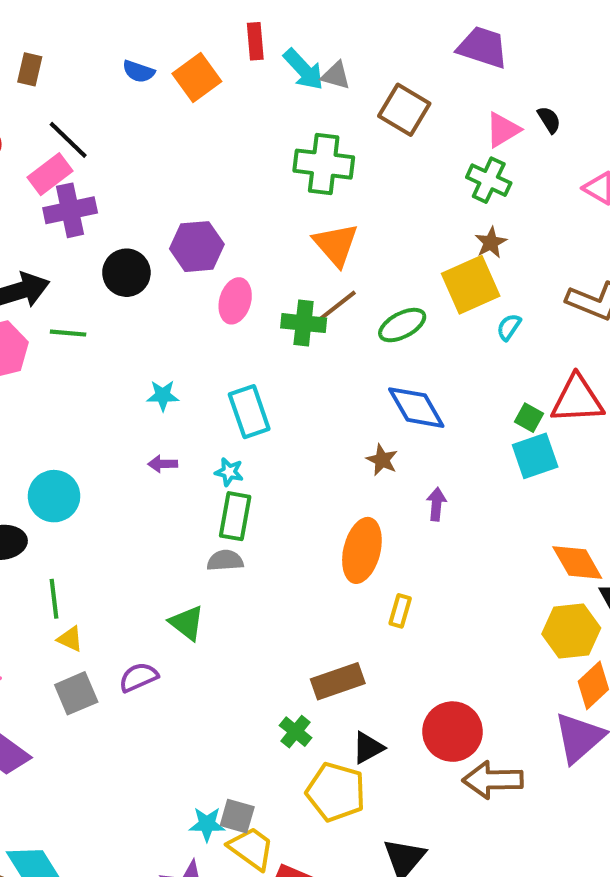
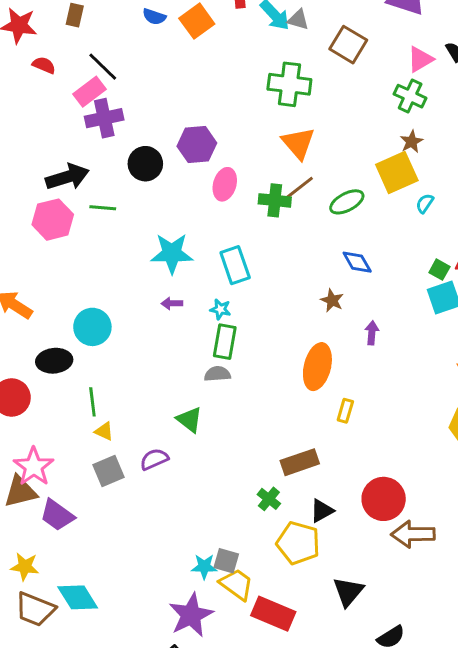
cyan star: (163, 395) -> (172, 253), size x1.8
blue diamond: (416, 408) -> (357, 262), size x0.7

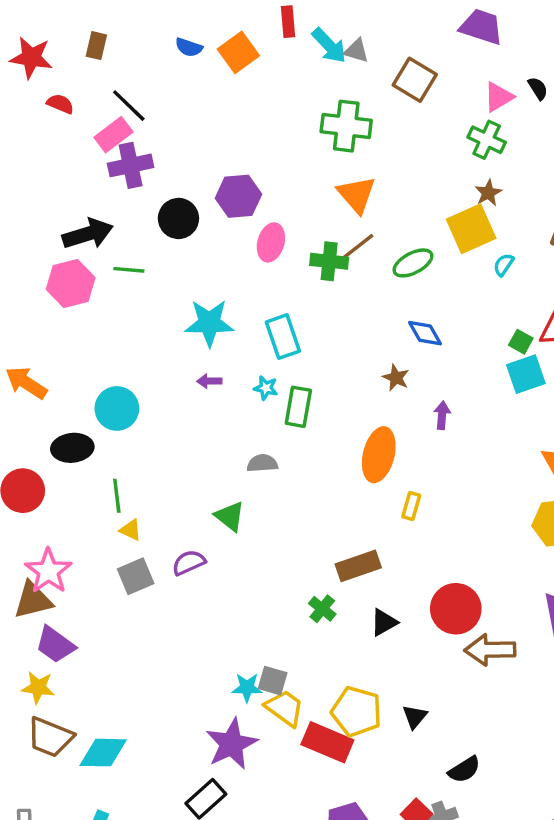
green rectangle: (225, 342) -> (298, 407), moved
purple trapezoid: (57, 515) -> (55, 645), moved
yellow pentagon: (298, 543) -> (356, 711), moved
black triangle: (348, 592) -> (415, 717), size x0.7
cyan diamond: (78, 597) -> (103, 753), moved, turned -57

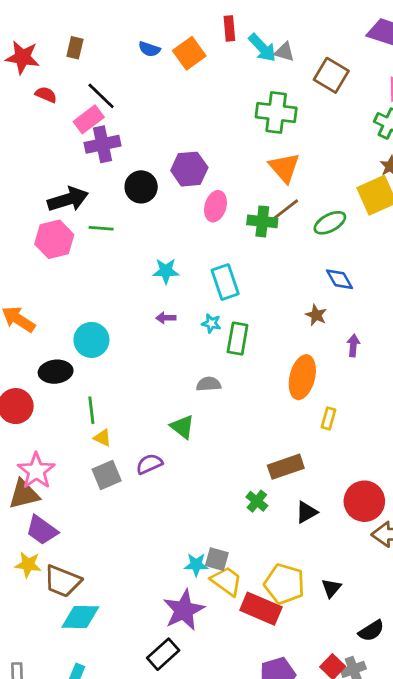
cyan star: (209, 323) -> (166, 271), size x0.7
brown trapezoid: (50, 737) -> (62, 581), moved

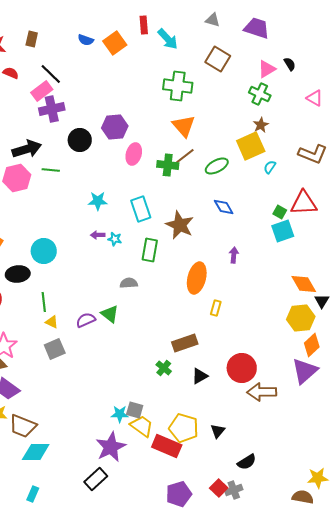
gray triangle: (284, 52) -> (213, 20), moved
brown star: (316, 315) -> (180, 225), moved, size x1.8
cyan star: (211, 323) -> (115, 239), moved
purple semicircle: (149, 464) -> (86, 320), moved

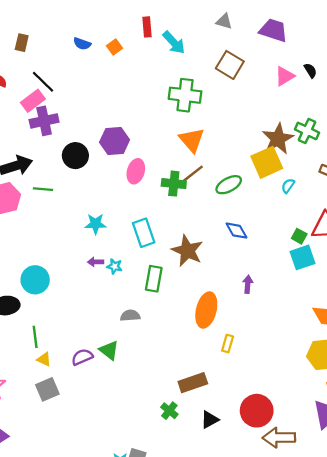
orange square: (115, 43) -> (115, 47), size x0.6
green cross: (260, 94) -> (307, 131), moved
brown star: (261, 125) -> (278, 139), size x1.8

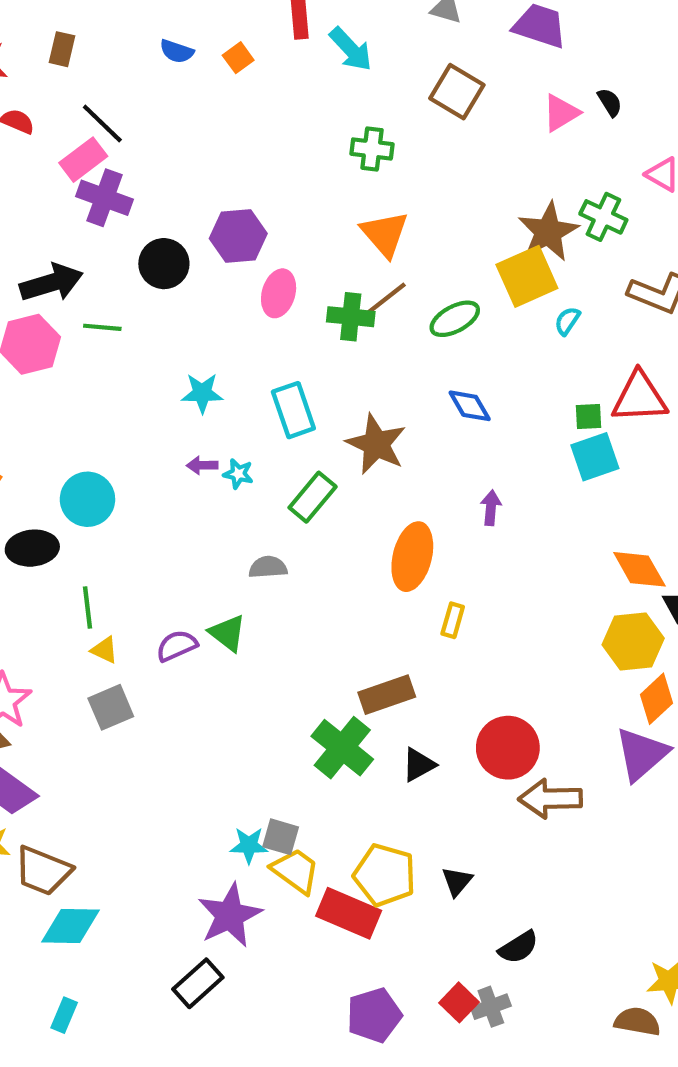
green cross: (185, 95) -> (372, 149), size x0.7
purple cross: (44, 121) -> (104, 198), turned 32
green square: (299, 236) -> (589, 416), turned -32
green rectangle: (154, 279) -> (313, 497), turned 30
green cross: (169, 411) -> (342, 748), size x1.8

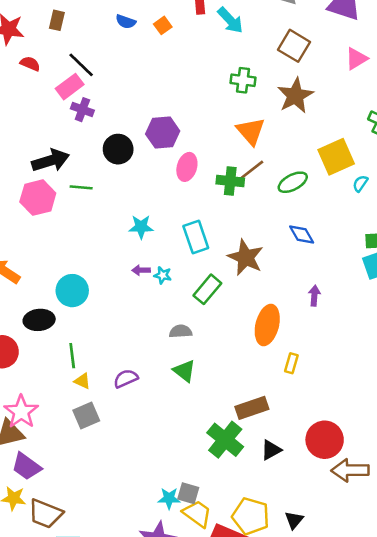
purple cross: (104, 198) -> (82, 110), size x0.7
brown star: (548, 232) -> (295, 96), moved
green triangle: (228, 633) -> (184, 371), moved

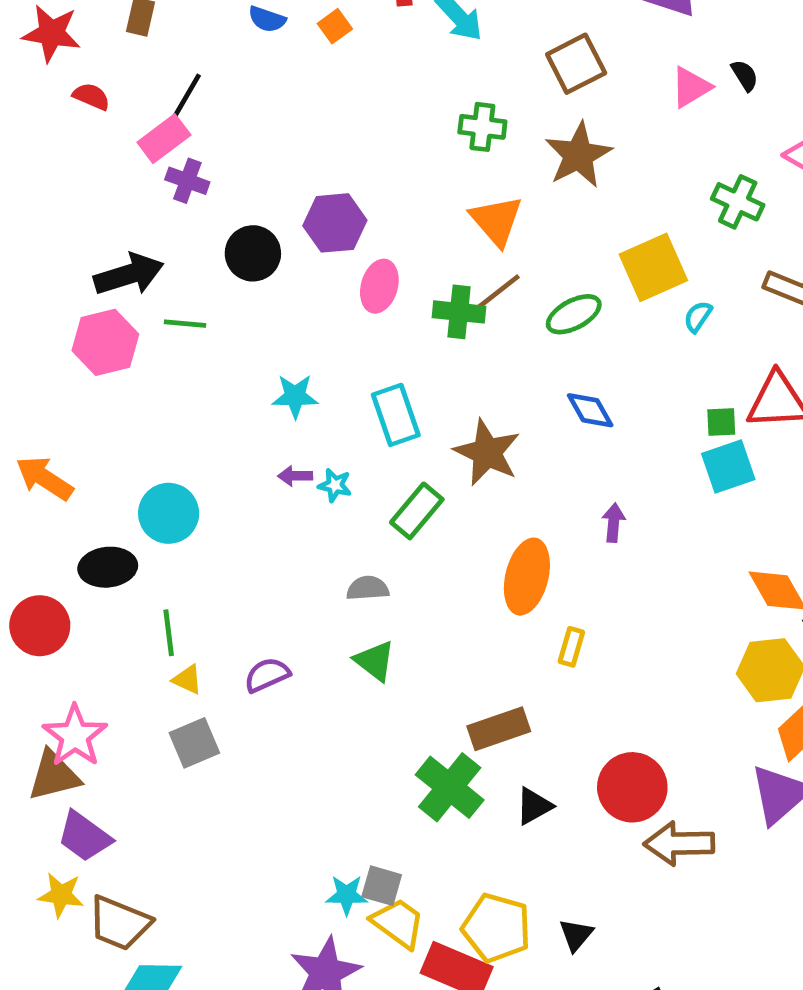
brown square: (294, 46) -> (576, 64), turned 32
black line: (81, 65) -> (185, 99), turned 76

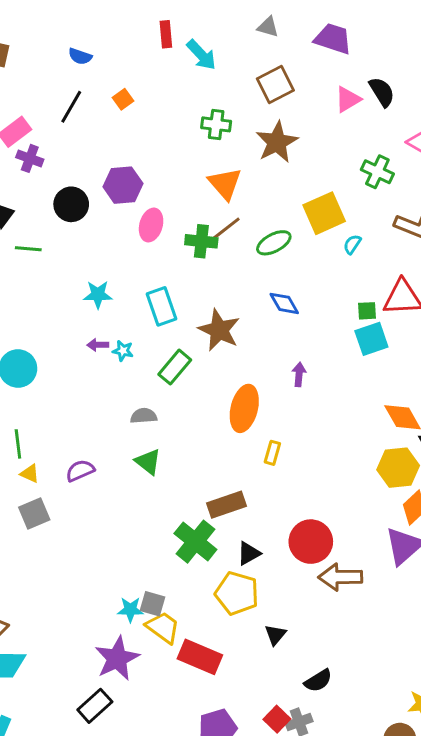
orange square: (335, 26) -> (123, 99), moved
black semicircle: (745, 75) -> (382, 92), size x1.5
black line: (185, 99) -> (71, 107), moved
yellow pentagon: (496, 928) -> (237, 593), moved

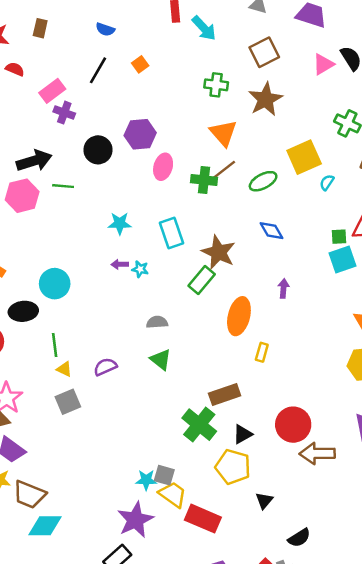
green rectangle: (175, 367) -> (202, 280), moved

